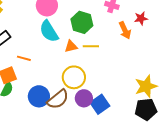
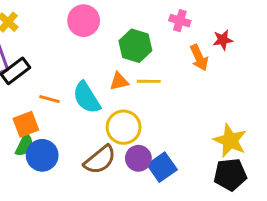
cyan semicircle: (49, 31) -> (87, 98), moved
yellow star: (146, 86) -> (230, 141), turned -30
blue circle: (39, 96) -> (42, 155), moved

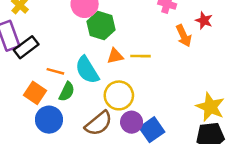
red star: (223, 40) -> (204, 20), turned 30
green hexagon: (135, 46) -> (101, 26), moved
orange square: (26, 124) -> (35, 93), turned -35
green semicircle: (24, 145) -> (67, 92), moved

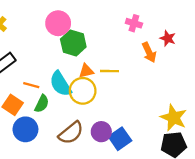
yellow circle: (119, 95) -> (83, 91), moved

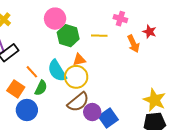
yellow line: (109, 71) -> (99, 36), moved
orange line: (31, 85) -> (32, 72), turned 32
brown semicircle: (71, 133) -> (78, 102), moved

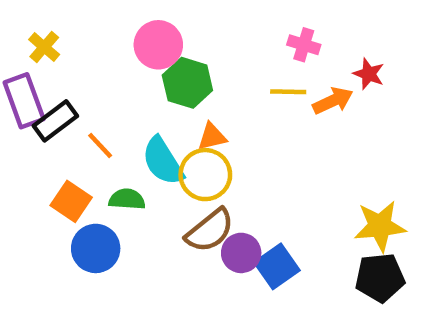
yellow line: (99, 36) -> (288, 92), moved
orange arrow: (133, 44) -> (333, 101), turned -90
orange line: (32, 72) -> (100, 145), moved
green semicircle: (41, 88) -> (127, 199), turned -112
yellow star: (155, 100) -> (380, 226), turned -30

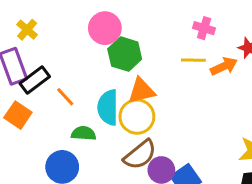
orange triangle: (212, 137) -> (141, 91), size x1.4
cyan semicircle: (163, 161) -> (108, 107), turned 32
orange square: (71, 201) -> (18, 115), moved

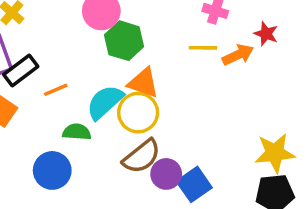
orange triangle: (141, 91) -> (143, 83), turned 32
orange line: (65, 97) -> (56, 90), turned -70
cyan semicircle: (108, 107) -> (105, 102), turned 48

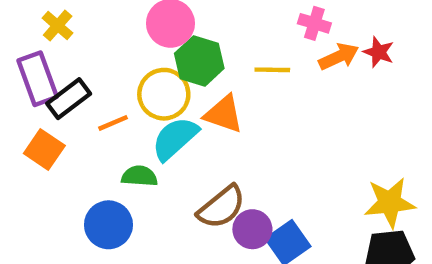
yellow line: (203, 48) -> (272, 70), moved
orange arrow: (238, 55) -> (339, 57), moved
yellow circle: (138, 113) -> (164, 94), moved

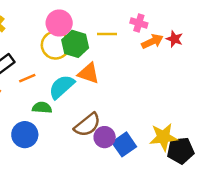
yellow line: (272, 70) -> (107, 34), moved
yellow circle: (164, 94) -> (55, 45), moved
yellow star: (390, 203) -> (163, 137), moved

